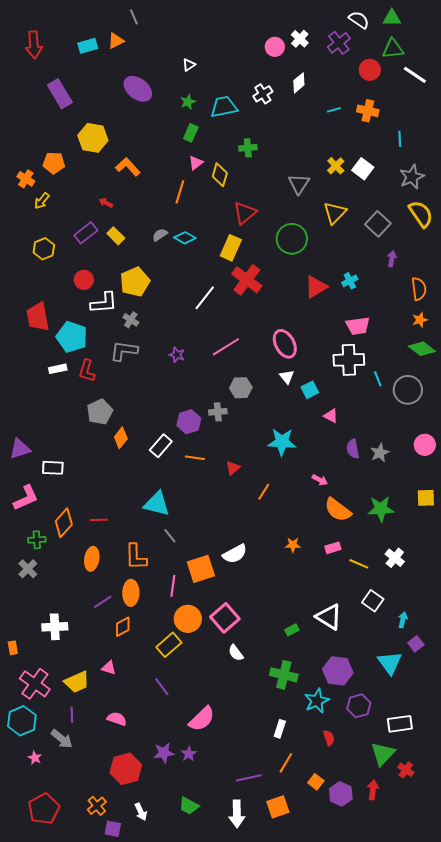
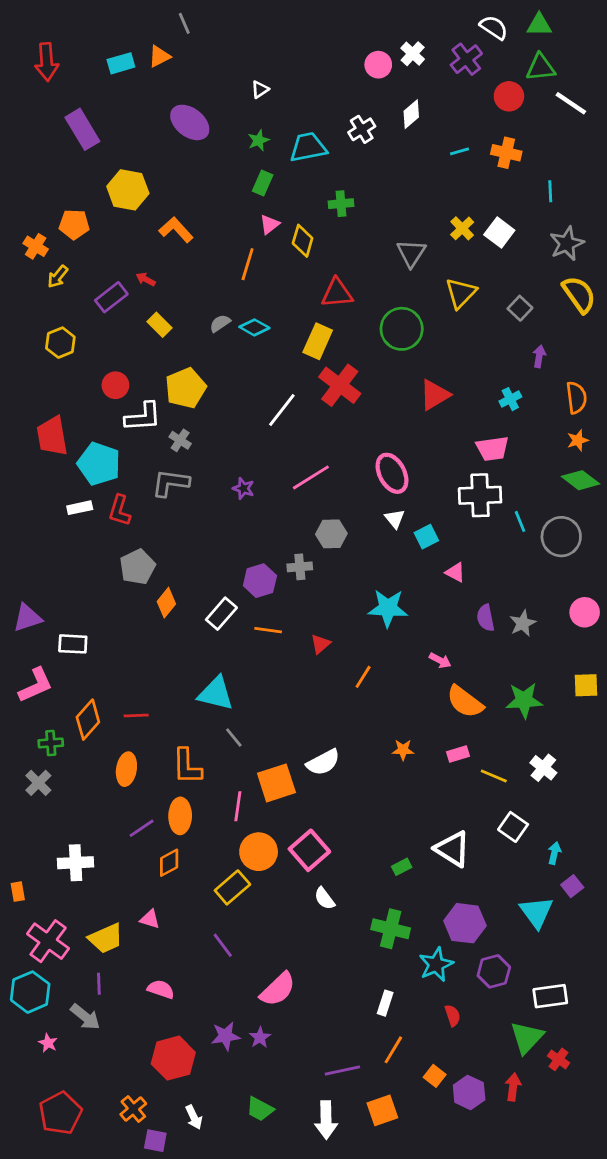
red triangle: (245, 213) -> (337, 293), turned 35
gray square: (378, 224) -> (520, 308), size x0.7
purple rectangle: (86, 233) -> (111, 297), moved
cyan cross: (350, 281) -> (510, 399), moved

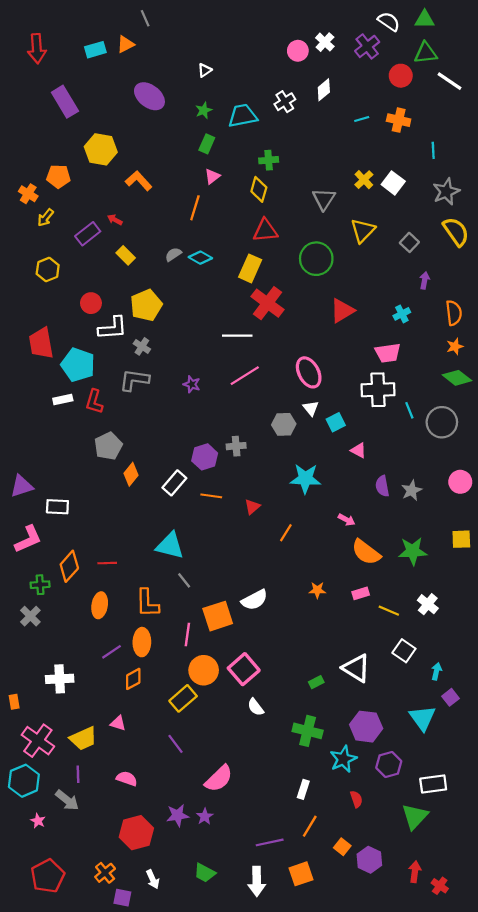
yellow diamond: (303, 241) -> (259, 189), moved
white line: (282, 410) -> (237, 336), moved, turned 52
gray hexagon: (331, 534) -> (284, 424), moved
red cross: (558, 1059) -> (440, 886), moved
red arrow: (513, 1087) -> (415, 872), moved

